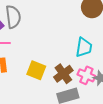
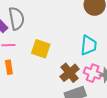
yellow square: (36, 70) -> (41, 49), moved

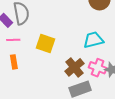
cyan trapezoid: (89, 45) -> (93, 40), turned -110

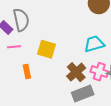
orange rectangle: (14, 62) -> (27, 71), moved

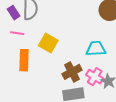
orange rectangle: (27, 71) -> (24, 60), size x1.5

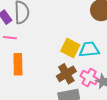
yellow square: (48, 43) -> (70, 48), moved

